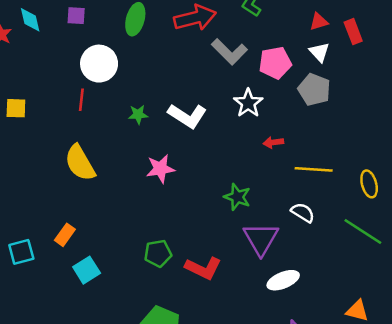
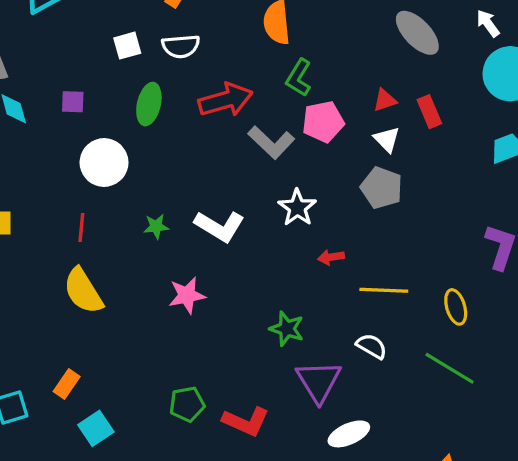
pink pentagon: (275, 63) -> (323, 122), moved
red line: (81, 100) -> (81, 227), moved

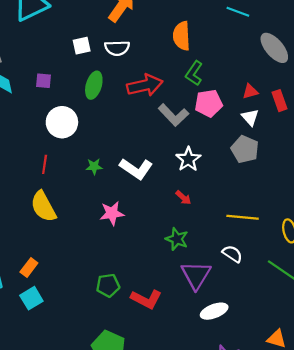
red arrow: (331, 257) -> (183, 198), moved, turned -133
cyan square: (96, 428) -> (31, 298), moved

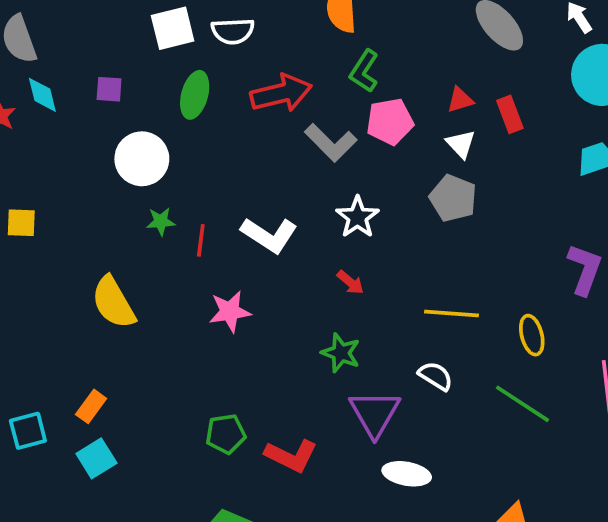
white square: (82, 46) -> (173, 28), size x1.4
red line: (45, 164) -> (201, 240), moved
green star: (94, 166) -> (161, 221), moved
white ellipse: (214, 311) -> (407, 474), turned 32

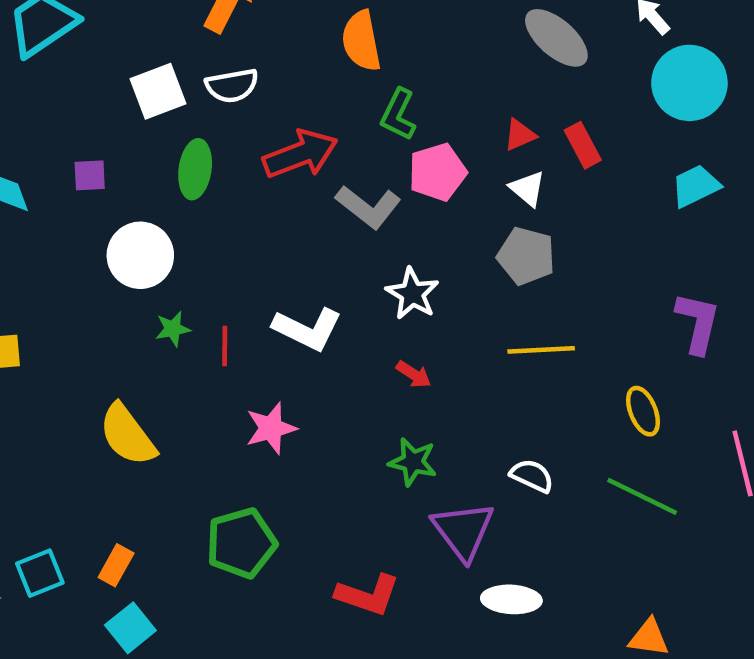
yellow line: (452, 314) -> (541, 350), moved
cyan square: (28, 431) -> (40, 573), moved
green pentagon: (226, 434) -> (241, 543), moved, size x1.4

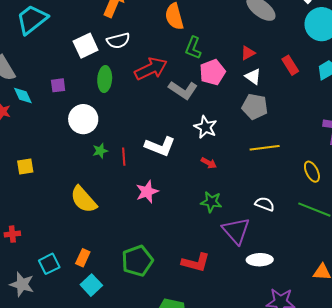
red rectangle: (583, 145) -> (290, 65), moved
green pentagon: (241, 543) -> (137, 261), moved

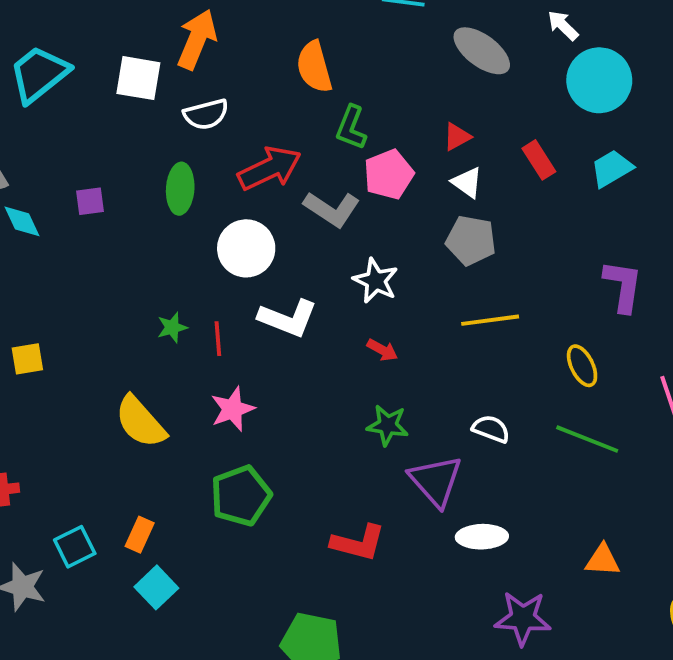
white square: (86, 46) -> (138, 78), moved, turned 35
white circle: (83, 119) -> (246, 248), moved
pink star: (147, 192) -> (232, 409), moved
green pentagon: (137, 261) -> (241, 496), moved

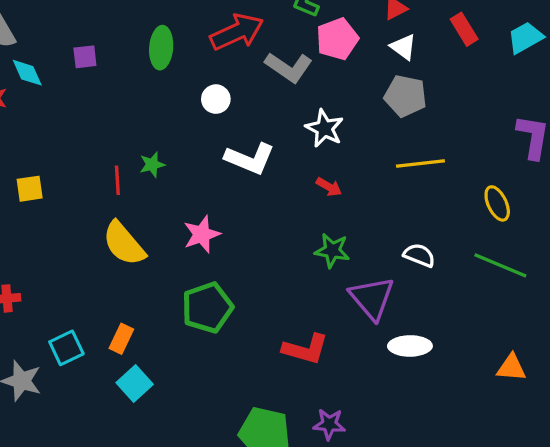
white circle: (246, 248) -> (216, 99), size x0.6
red line: (218, 339) -> (117, 180), moved
purple star: (523, 618) -> (329, 424), moved, size x0.7

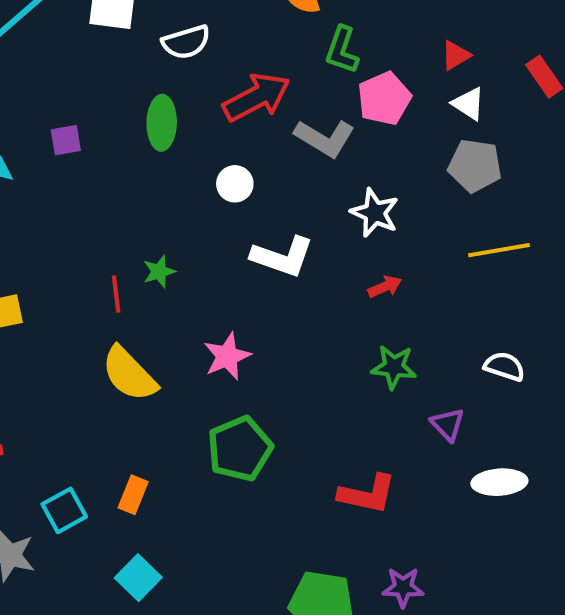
red arrow: (329, 187) -> (385, 287), turned -50
purple triangle: (372, 298) -> (448, 424), size x0.6
cyan square: (135, 384) -> (138, 578), moved

